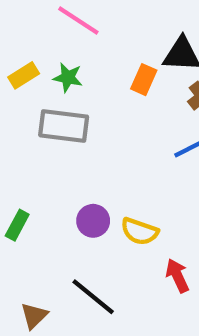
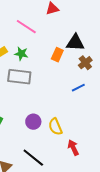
yellow semicircle: (140, 231) -> (55, 127), turned 48

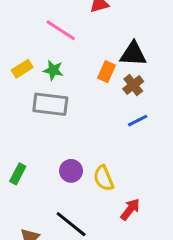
brown cross: (85, 63) -> (133, 85), moved
red arrow: (73, 148) -> (130, 209), turned 63

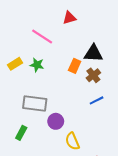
gray rectangle: (50, 104) -> (35, 104), moved
purple circle: (71, 171) -> (56, 121), moved
green rectangle: (18, 174) -> (21, 133), moved

